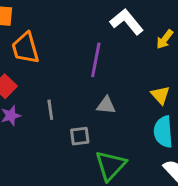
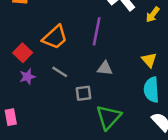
orange trapezoid: (25, 48) -> (55, 37), moved, turned -116
gray line: (50, 110) -> (60, 72), turned -49

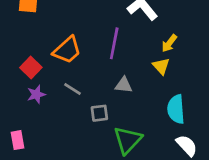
yellow arrow: (153, 15) -> (169, 43), moved
yellow triangle: (149, 60) -> (161, 66), moved

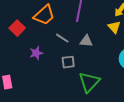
gray line: (73, 89) -> (62, 38), moved
purple star: (36, 94) -> (36, 53), moved

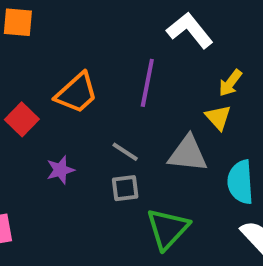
gray line: (62, 38) -> (125, 152), moved
gray triangle: (86, 41) -> (188, 154), moved, size x1.5

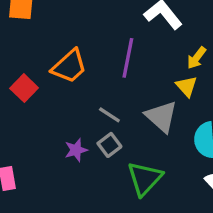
gray triangle: (188, 154) -> (161, 116), turned 36
purple star: (60, 170) -> (76, 150), moved
gray square: (125, 188) -> (109, 145), turned -30

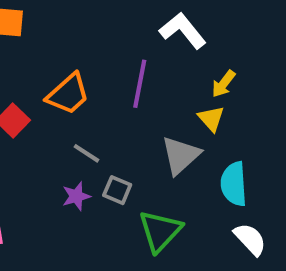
gray line: (109, 115) -> (87, 153), moved
gray triangle: (161, 116) -> (181, 155), turned 36
gray square: (109, 145) -> (117, 190), turned -30

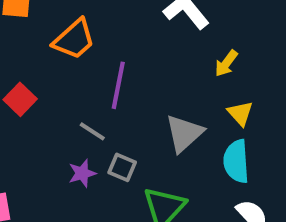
purple line: (140, 84) -> (118, 85), moved
orange trapezoid: (68, 94) -> (74, 39), moved
yellow triangle: (211, 119) -> (240, 113), moved

